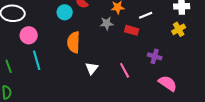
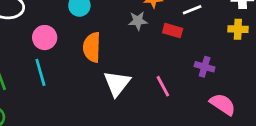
yellow cross: (179, 29) -> (238, 29), turned 32
pink circle: (29, 35) -> (45, 38), moved
white triangle: (92, 68) -> (117, 83), size x1.5

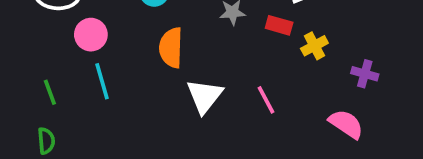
yellow cross: (238, 29) -> (314, 46), moved, turned -30
pink circle: (45, 38) -> (91, 35), moved
purple cross: (205, 67) -> (365, 74), moved

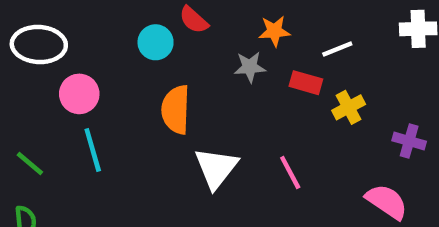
green line: (50, 92) -> (30, 163), turned -30

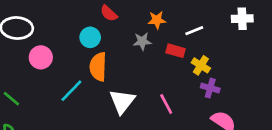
cyan circle: (156, 42) -> (90, 37), moved
yellow cross: (349, 107) -> (201, 65), turned -30
purple cross: (409, 141) -> (210, 88), moved
cyan line: (93, 150) -> (71, 91), moved, turned 60

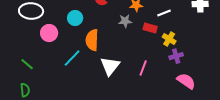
cyan circle: (90, 37) -> (75, 18), moved
purple cross: (210, 88) -> (176, 56), turned -32
pink line: (166, 104) -> (143, 68), turned 49

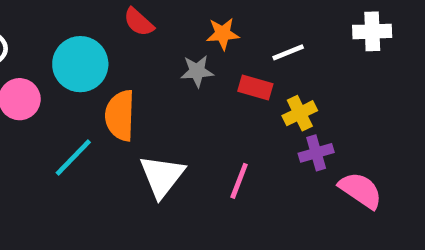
cyan circle: (75, 18) -> (80, 64), size x1.5
yellow cross: (169, 39) -> (300, 113), turned 32
pink semicircle: (186, 81) -> (361, 190), moved

